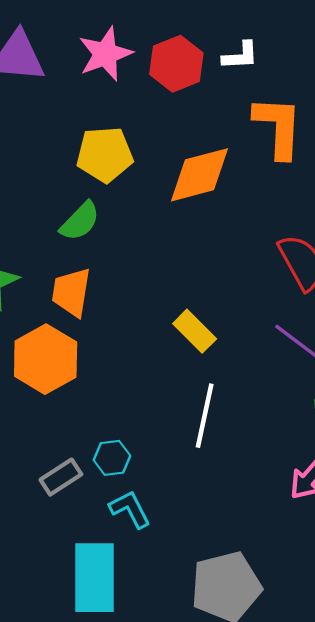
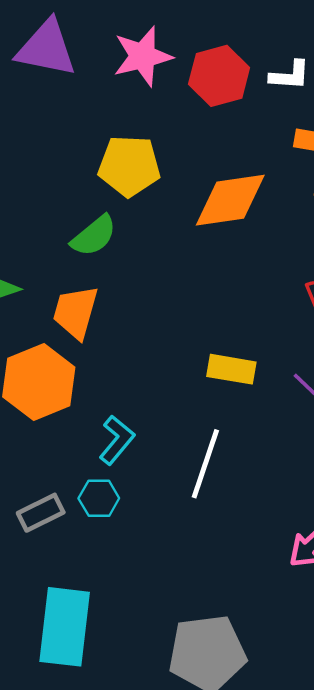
yellow rectangle: (195, 331) -> (231, 369), moved, turned -42
cyan L-shape: (130, 509) -> (117, 440), moved, turned 60

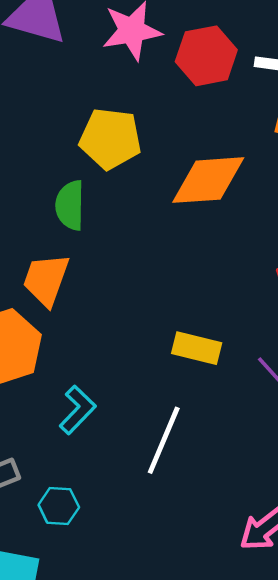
green semicircle: (94, 236) -> (70, 205), turned 126
cyan hexagon: (99, 498) -> (59, 506), moved

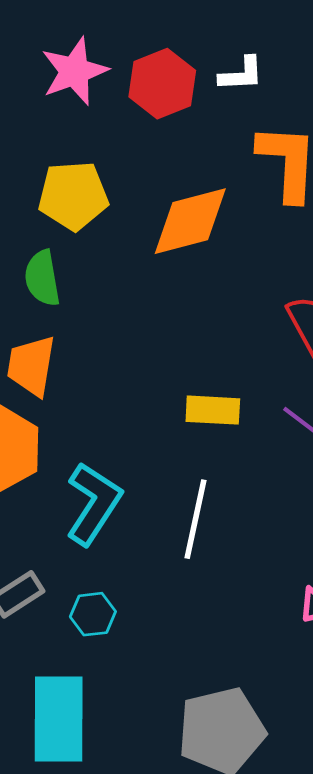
cyan L-shape: (78, 410) -> (94, 504), size x1.5

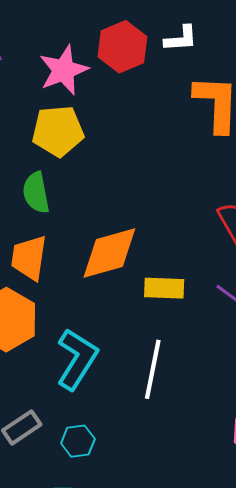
pink star: (74, 71) -> (64, 70), moved
orange diamond: (190, 221) -> (109, 253), moved

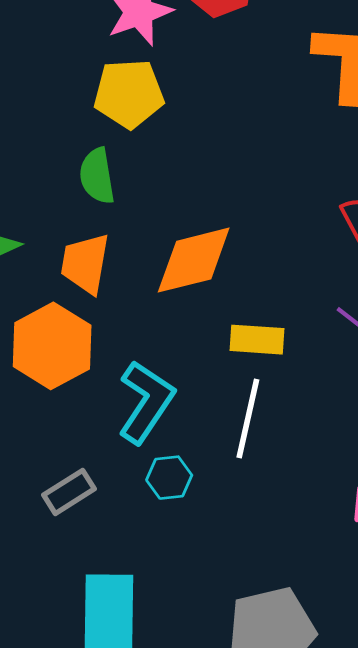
yellow rectangle: (164, 288) -> (257, 340), moved
cyan hexagon: (78, 441) -> (169, 478), moved

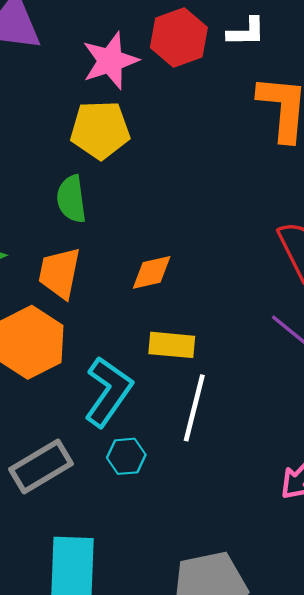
orange diamond: (194, 260) -> (152, 272), size x0.6
yellow rectangle: (257, 340) -> (172, 345), moved
gray rectangle: (69, 492) -> (41, 466), size x1.4

